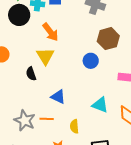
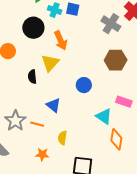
black circle: (19, 15) -> (33, 28), moved
blue circle: (91, 61) -> (84, 85), moved
cyan triangle: (100, 105) -> (104, 116), moved

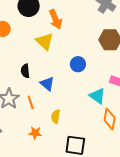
yellow triangle: (50, 63) -> (45, 41), turned -30
black semicircle: (32, 77) -> (25, 71), moved
orange line: (37, 124) -> (31, 102), turned 56

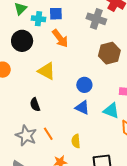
orange arrow: (56, 19) -> (60, 38), moved
blue triangle: (47, 84) -> (82, 108), moved

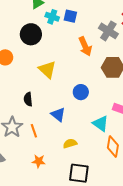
orange arrow: (60, 38) -> (85, 46), moved
blue triangle: (82, 108) -> (58, 114), moved
yellow semicircle: (76, 141) -> (70, 143), moved, turned 64

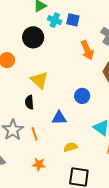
yellow triangle: (47, 70) -> (39, 80), moved
blue triangle: (58, 114) -> (59, 118), turned -42

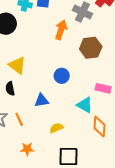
orange arrow: (87, 50) -> (61, 30), turned -132

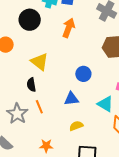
orange arrow: (61, 30) -> (69, 28), moved
blue triangle: (41, 100) -> (71, 99), moved
orange line: (19, 119) -> (39, 107), moved

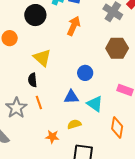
cyan triangle: (105, 104) -> (95, 104), moved
orange star: (46, 146) -> (52, 137), moved

